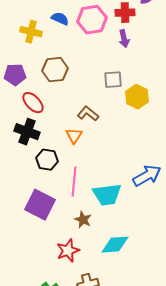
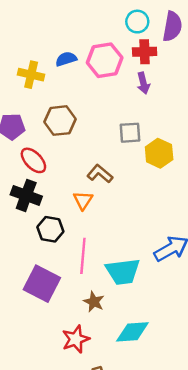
blue semicircle: (60, 19) -> (66, 59), turned -42

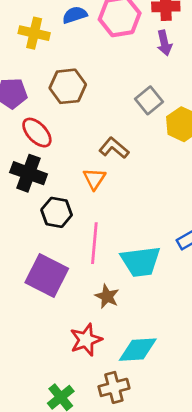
gray square: (130, 133) -> (149, 100), turned -35
cyan diamond: (132, 332) -> (138, 350), moved

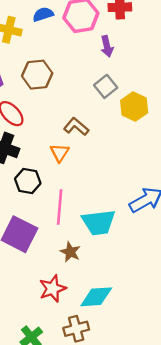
purple arrow: (164, 43) -> (107, 46), moved

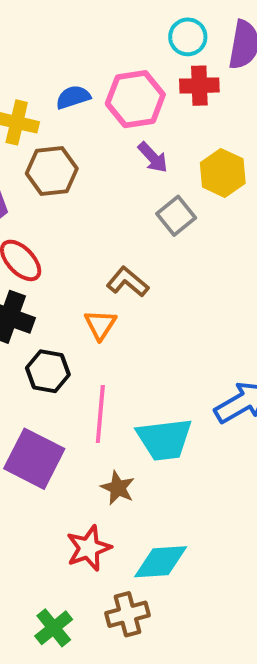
purple arrow: (107, 46) -> (153, 157), moved, turned -30
brown hexagon: (37, 75) -> (52, 171), moved
yellow hexagon: (134, 107) -> (223, 173), moved

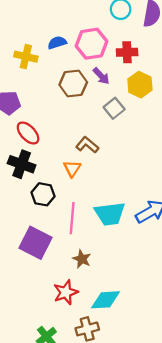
red cross: (199, 86) -> (127, 52), moved
brown hexagon: (52, 171) -> (73, 83), moved
cyan trapezoid: (164, 439) -> (110, 214), moved

